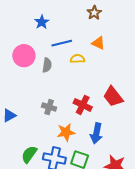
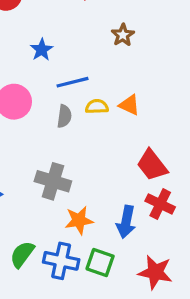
orange triangle: (98, 43) -> (129, 105), moved
gray semicircle: (47, 65) -> (64, 116), moved
red cross: (83, 105) -> (160, 204), moved
gray cross: (49, 107) -> (53, 181), size x1.5

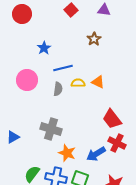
orange star: (79, 220) -> (67, 153), turned 30
blue arrow: (126, 222) -> (96, 154), turned 48

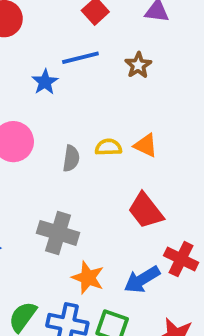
blue line: (63, 68) -> (80, 58), moved
red trapezoid: (112, 119) -> (146, 211), moved

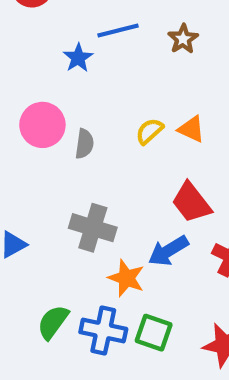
yellow semicircle: (108, 147) -> (149, 131), turned -40
gray semicircle: (71, 158) -> (84, 144), moved
blue arrow: (142, 280) -> (168, 251), moved

